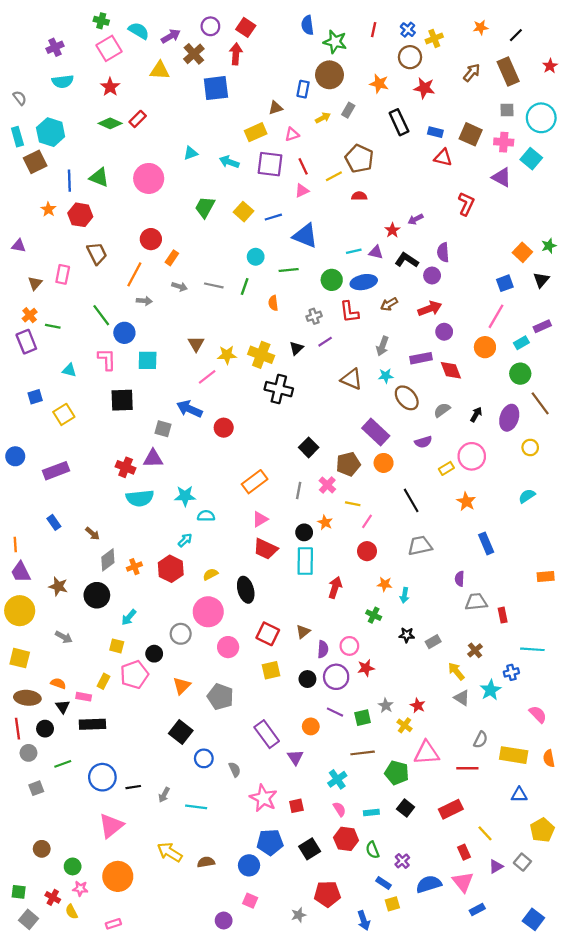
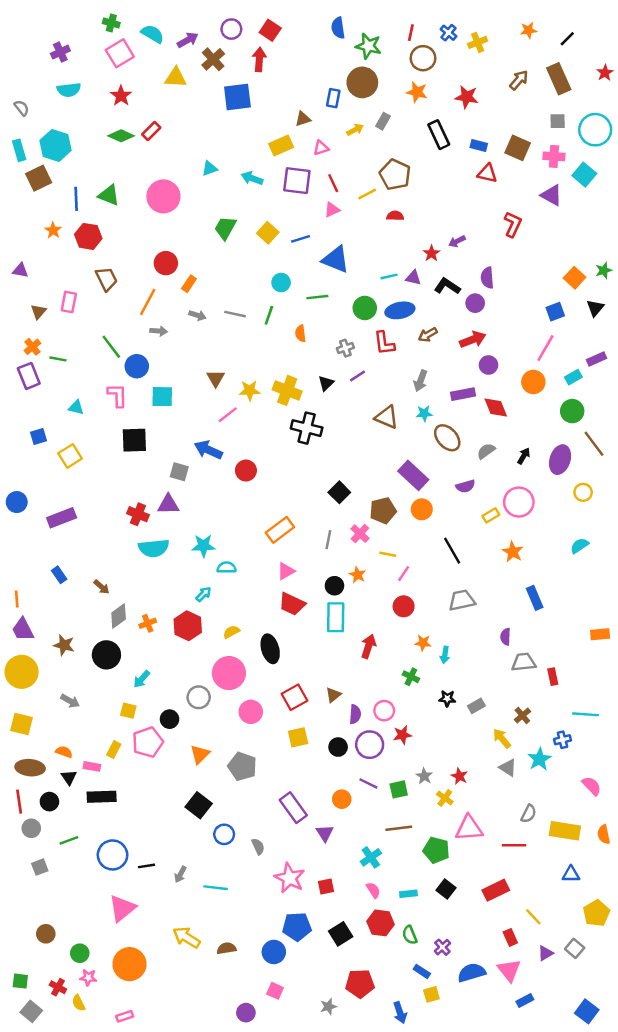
brown circle: (410, 57) -> (423, 58), moved
red square: (268, 634) -> (294, 697), turned 35

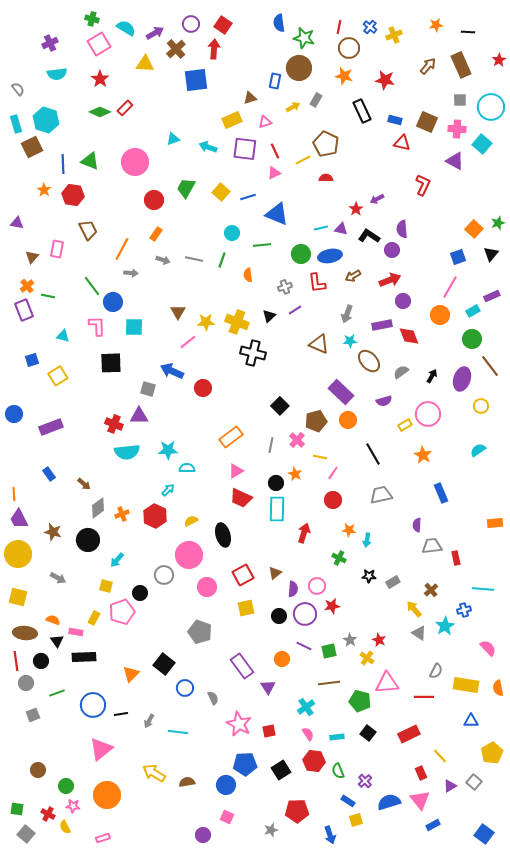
black line: (567, 39) -> (468, 32), turned 48
red circle: (166, 263) -> (154, 200), moved
orange triangle: (200, 754) -> (131, 674), moved

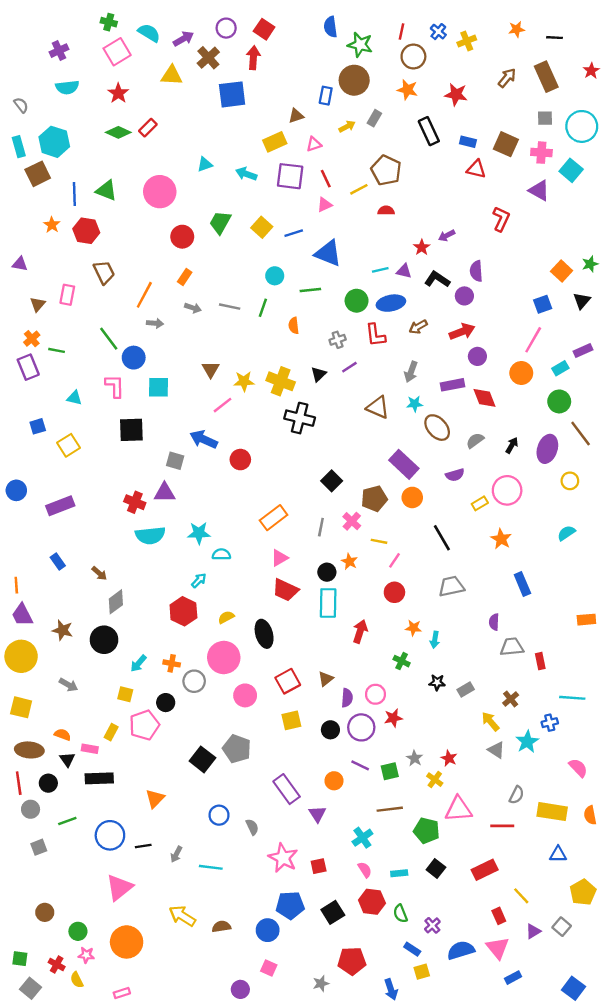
orange cross: (122, 514) -> (172, 663), moved, turned 32
black square: (164, 664) -> (202, 759), moved

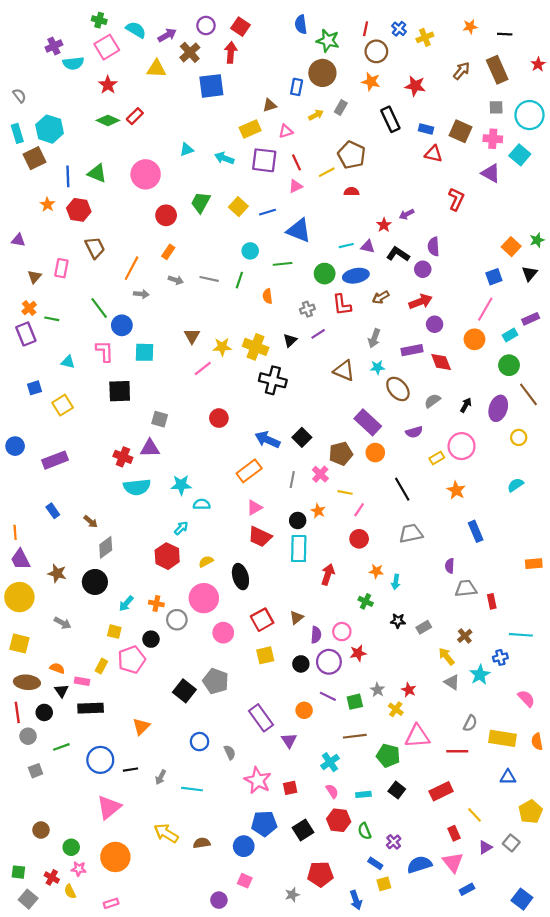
cyan semicircle: (67, 87) -> (73, 63), moved
blue arrow: (204, 439) -> (267, 440), moved

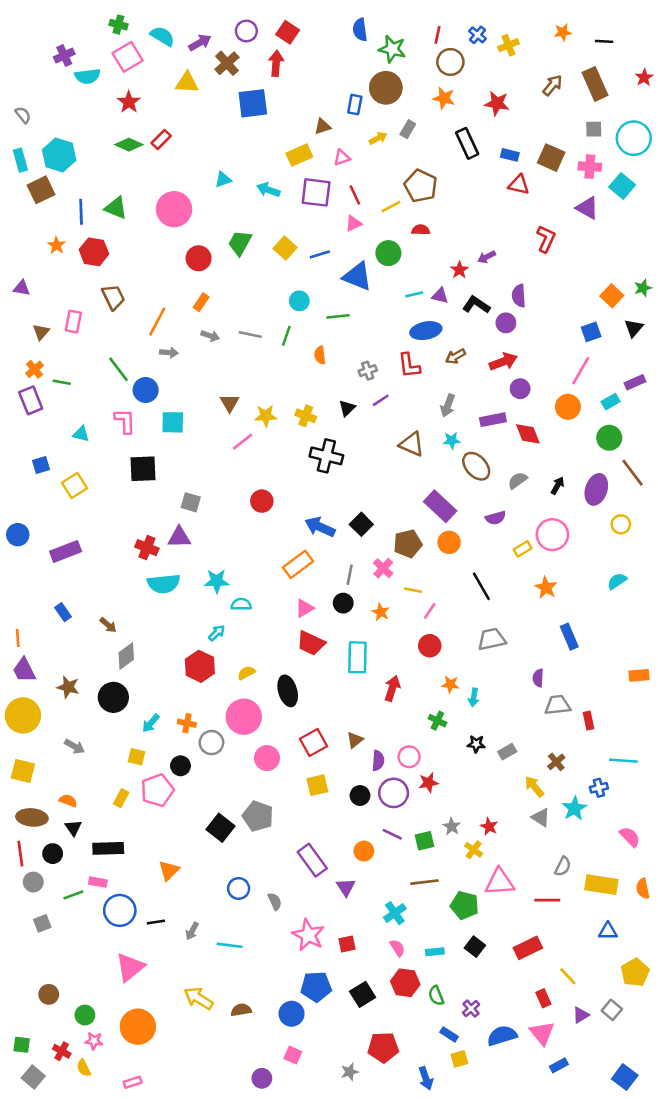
green circle: (325, 274) -> (388, 253), moved
yellow cross: (256, 347) -> (306, 416), size x0.7
black circle: (298, 520) -> (343, 603), moved
pink rectangle: (82, 681) -> (98, 882), moved

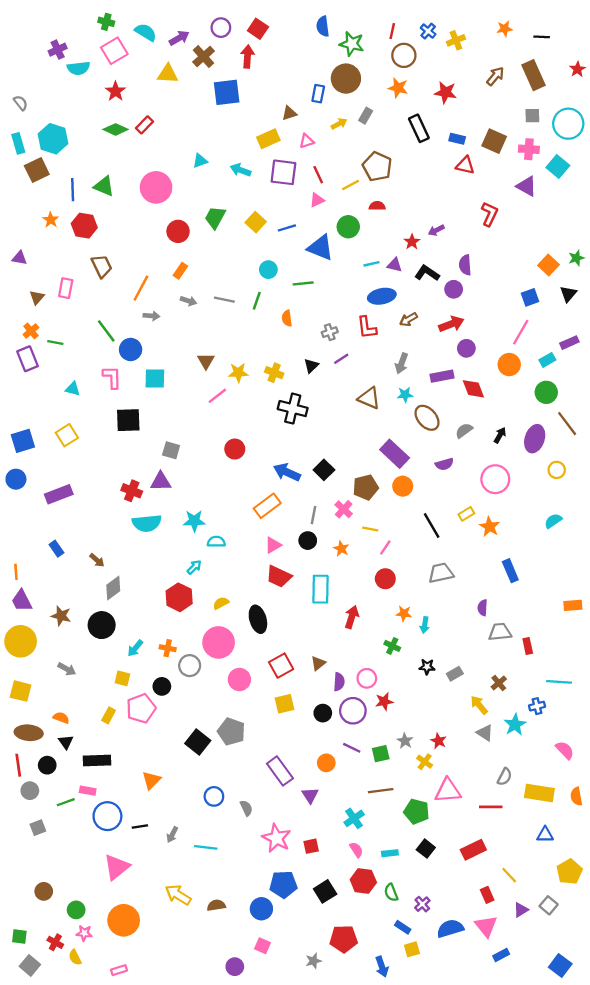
blue square: (41, 465) -> (23, 441), moved, size x1.5
yellow rectangle: (523, 549) -> (466, 514), moved

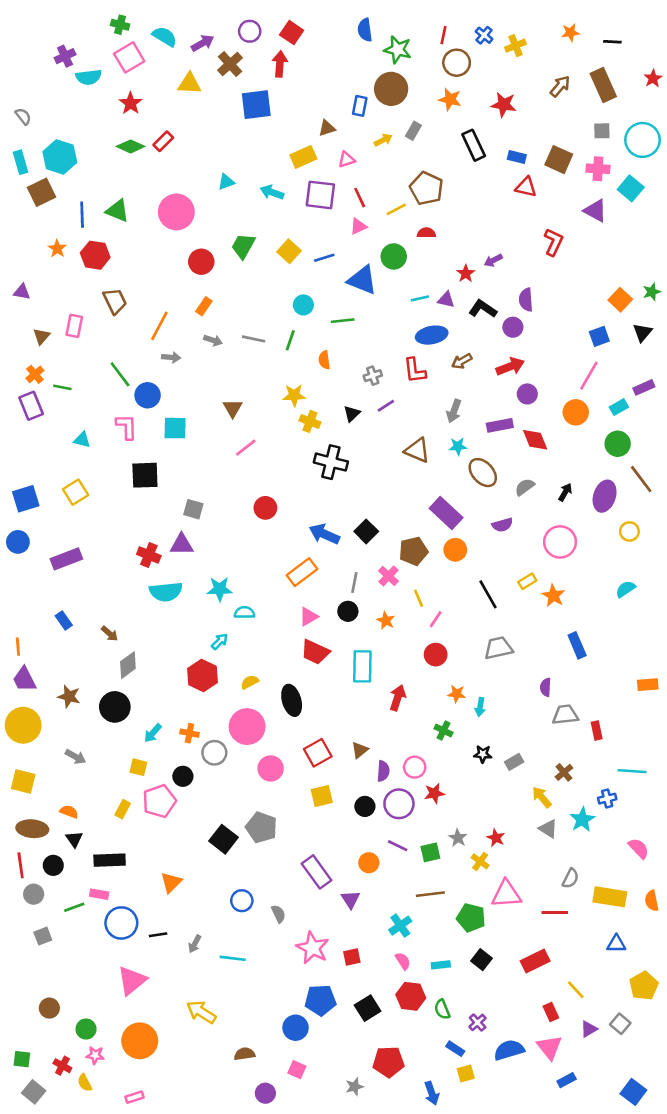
yellow star: (238, 373) -> (294, 395), moved
yellow line: (370, 529) -> (419, 598), turned 56
brown semicircle: (216, 905) -> (244, 1054), moved

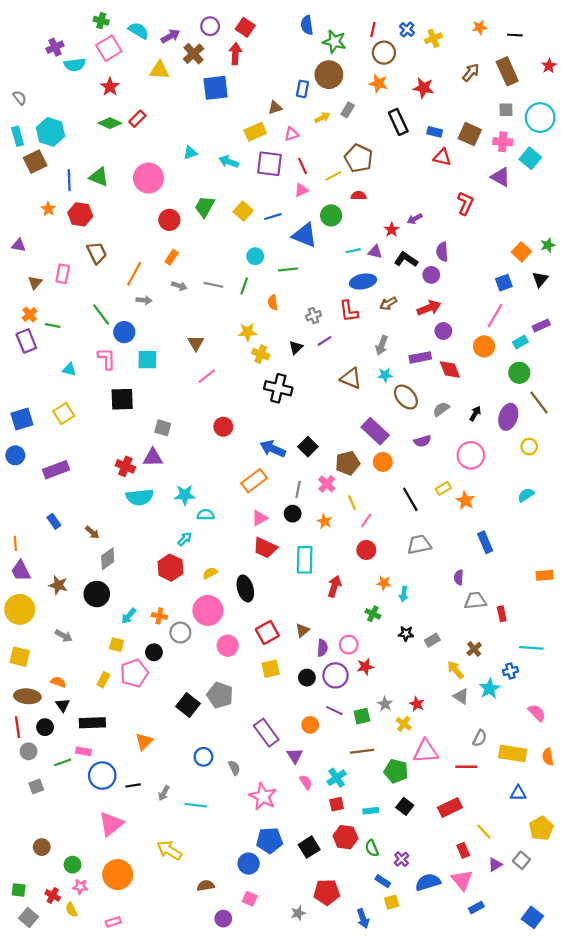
red square: (352, 957) -> (337, 804), moved
pink semicircle: (403, 961) -> (306, 782), moved

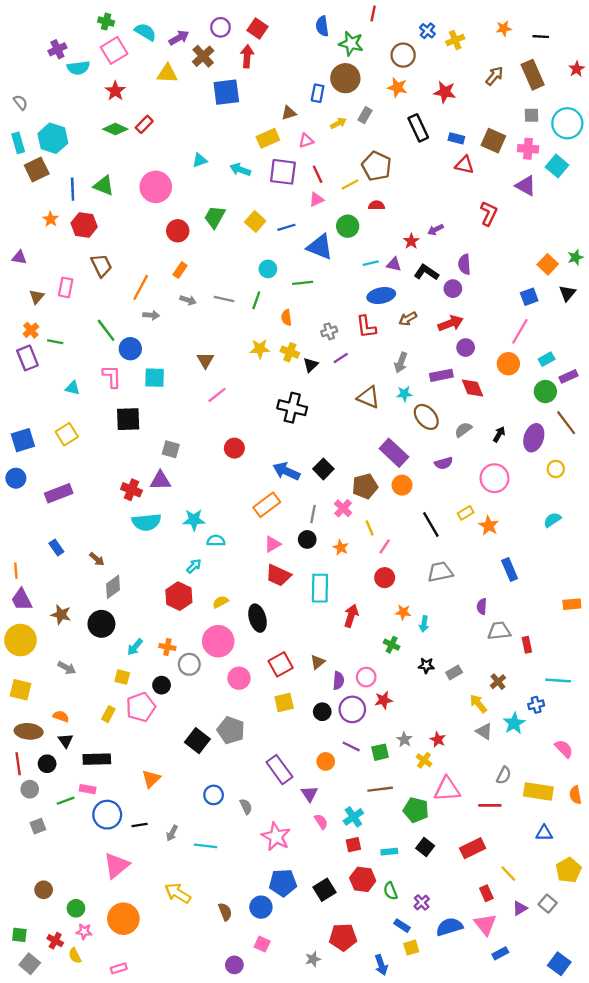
red line: (373, 30) -> (373, 13), moved
purple rectangle: (541, 326) -> (568, 376), moved
yellow cross: (261, 354) -> (290, 352), moved
brown semicircle: (206, 886) -> (225, 912), moved, turned 77

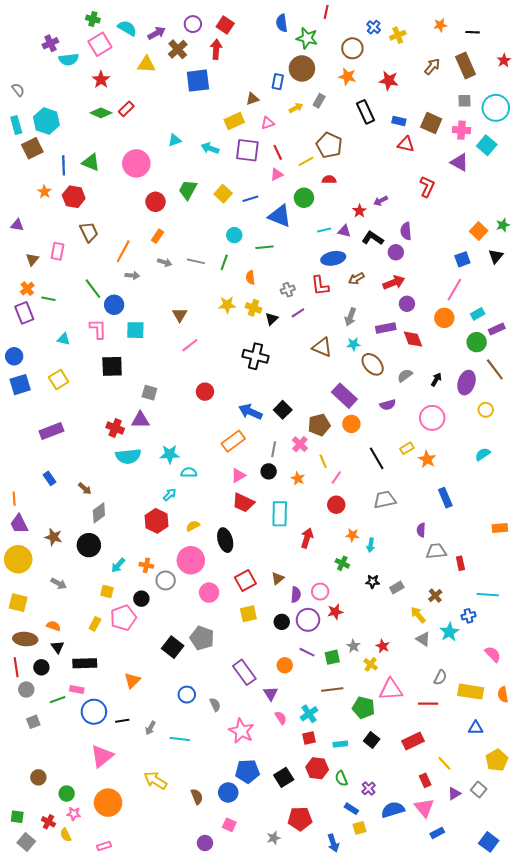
blue circle: (16, 478) -> (14, 356), moved

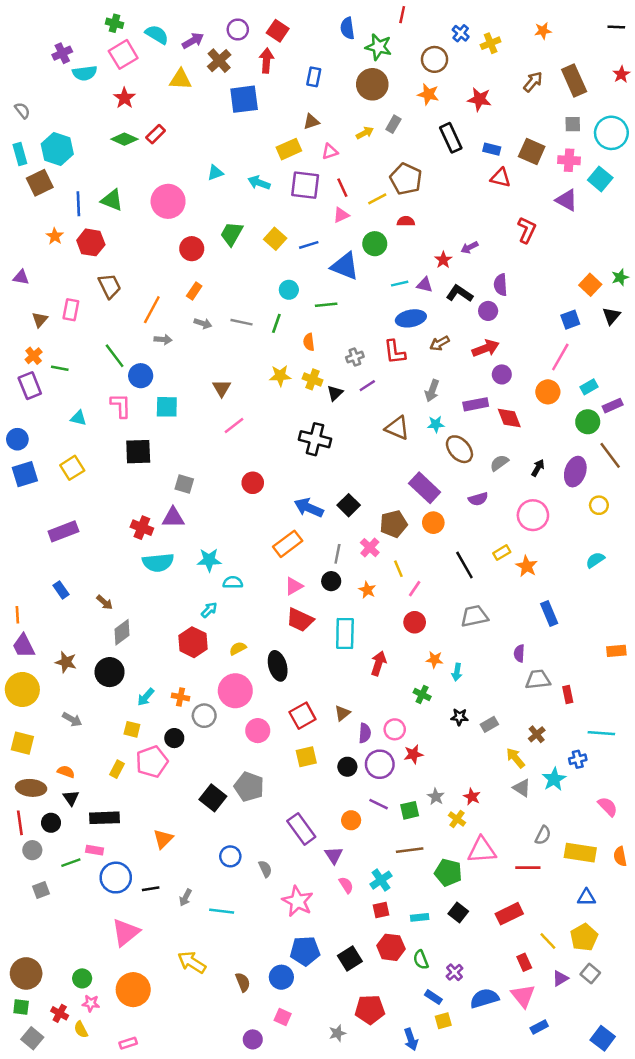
black line: (473, 32) -> (616, 27), moved
blue rectangle: (278, 82) -> (314, 77), moved
yellow pentagon: (497, 760) -> (584, 937), moved
brown circle: (38, 777) -> (26, 973), moved, size x1.6

